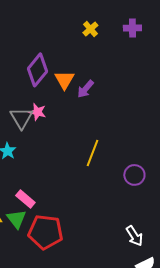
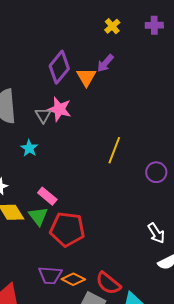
purple arrow: (85, 89) -> (105, 63), moved
pink star: (37, 112) -> (59, 109), size x1.4
gray triangle: (21, 118) -> (43, 115), size x0.7

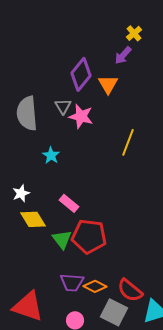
purple arrow: (105, 63) -> (123, 55), moved
gray triangle: (43, 115) -> (63, 106), moved
yellow line: (114, 150) -> (128, 142), moved
green triangle: (38, 216) -> (62, 239), moved

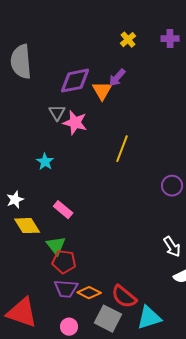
purple arrow: (123, 55) -> (117, 78), moved
purple diamond: (81, 74) -> (75, 81), turned 40
gray semicircle: (27, 113) -> (21, 62), moved
red pentagon: (89, 236) -> (64, 262), moved, size x0.7

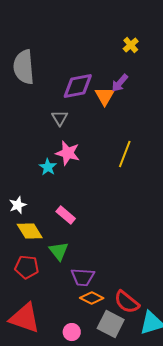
pink star: (75, 123) -> (68, 153), moved
red pentagon: (64, 262) -> (27, 267), moved
purple trapezoid: (66, 289) -> (83, 277), moved

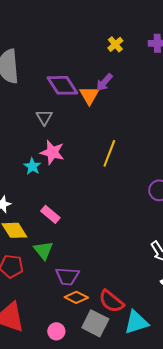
purple diamond: (78, 86) -> (62, 85), turned 68

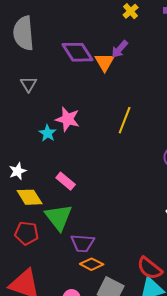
gray triangle: (44, 117) -> (29, 84), moved
green triangle: (43, 250) -> (59, 217), size x1.4
red semicircle: (111, 301) -> (150, 268), moved

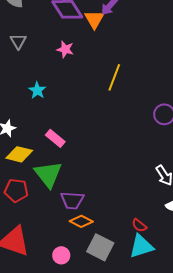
pink star: (68, 119) -> (65, 49), moved, size x0.7
yellow diamond: (30, 197) -> (19, 154), turned -44
red semicircle: (150, 268) -> (139, 225), size x0.6

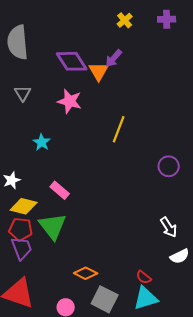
pink star: (65, 49) -> (70, 101), size x1.4
red pentagon: (16, 190) -> (21, 229), moved
purple trapezoid: (72, 200) -> (22, 248), moved, turned -115

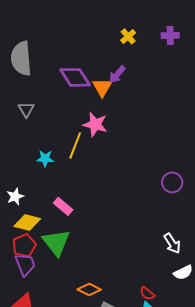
pink star: (70, 101) -> (95, 124), moved
yellow line: (119, 129) -> (75, 145), moved
cyan star: (42, 142) -> (45, 158), turned -30
red pentagon: (21, 229) -> (24, 245), turned -30

